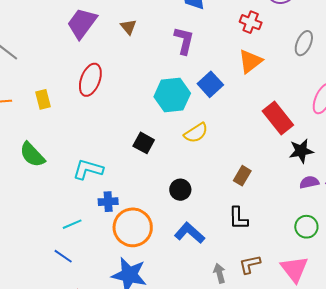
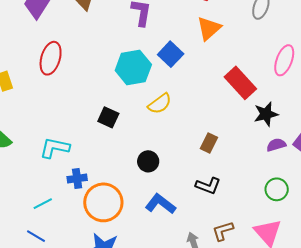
black L-shape: (238, 218) -> (208, 186), turned -65

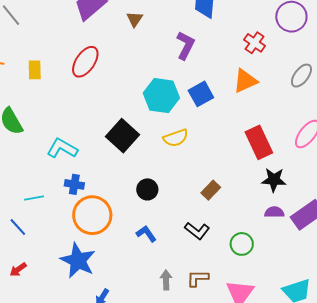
black square: (108, 117) -> (123, 136), size x1.5
green circle: (277, 189) -> (242, 244), moved
blue L-shape: (160, 204) -> (146, 234), size x0.7

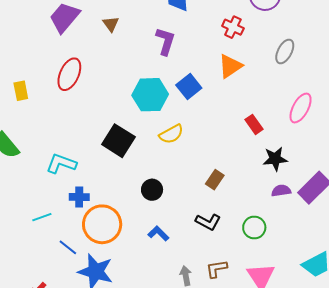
red rectangle: (259, 142) -> (254, 124), size x0.6
blue line: (18, 227) -> (68, 247), moved

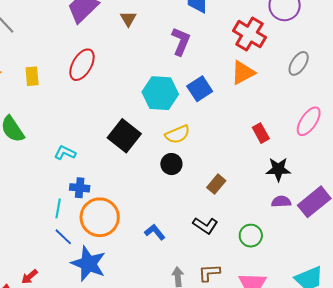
red cross: (233, 27) -> (249, 34), size x1.5
cyan L-shape: (61, 164) -> (65, 153), size x0.7
black circle: (152, 190) -> (171, 164), moved
cyan line: (42, 217) -> (58, 208), moved, turned -66

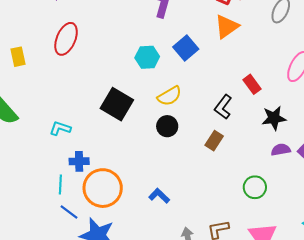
cyan hexagon: (160, 93) -> (147, 57), size x0.7
black L-shape: (205, 225) -> (223, 107), moved, turned 100

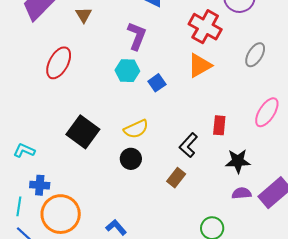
red ellipse: (66, 39) -> (59, 63), moved
blue square: (186, 48) -> (157, 83), size x0.7
cyan hexagon: (147, 57) -> (127, 71), moved
red rectangle: (252, 84) -> (219, 125), turned 36

